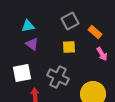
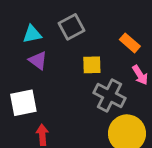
gray square: (70, 21) -> (72, 27), moved
gray cross: (58, 77) -> (109, 95), moved

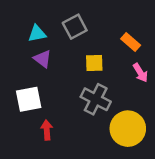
gray cross: (109, 95) -> (96, 99), moved

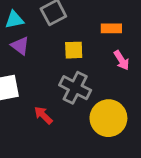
orange rectangle: (131, 42) -> (111, 28), turned -42
red arrow: (47, 130) -> (43, 115), moved, turned -42

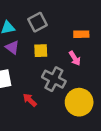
yellow square: (74, 50) -> (41, 51), moved
pink arrow: (121, 60) -> (75, 58), moved

